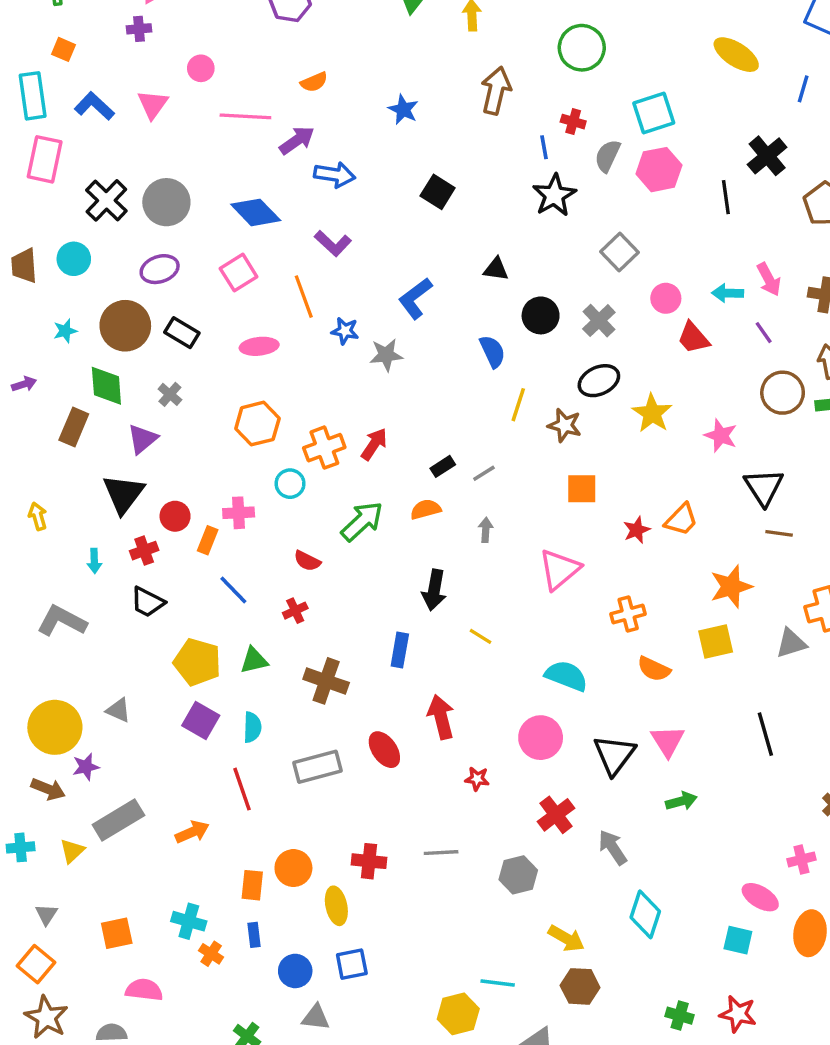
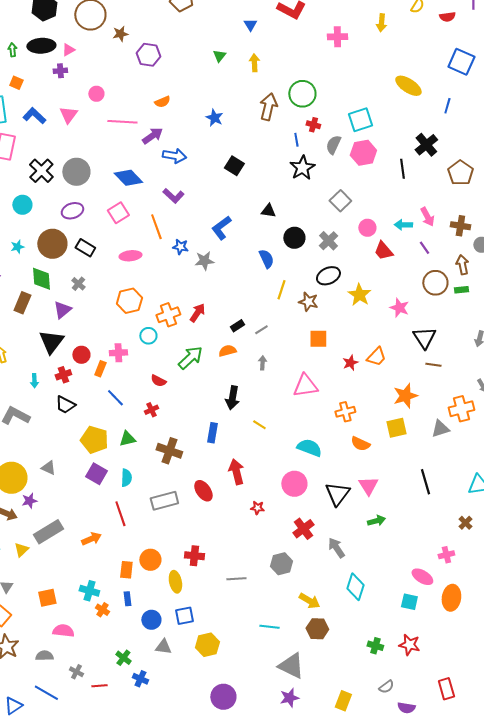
green circle: (582, 48) -> (302, 94), moved
pink triangle: (559, 569) -> (305, 386), turned 32
gray line: (441, 853) -> (236, 579), moved
yellow hexagon: (458, 1014) -> (207, 645), moved

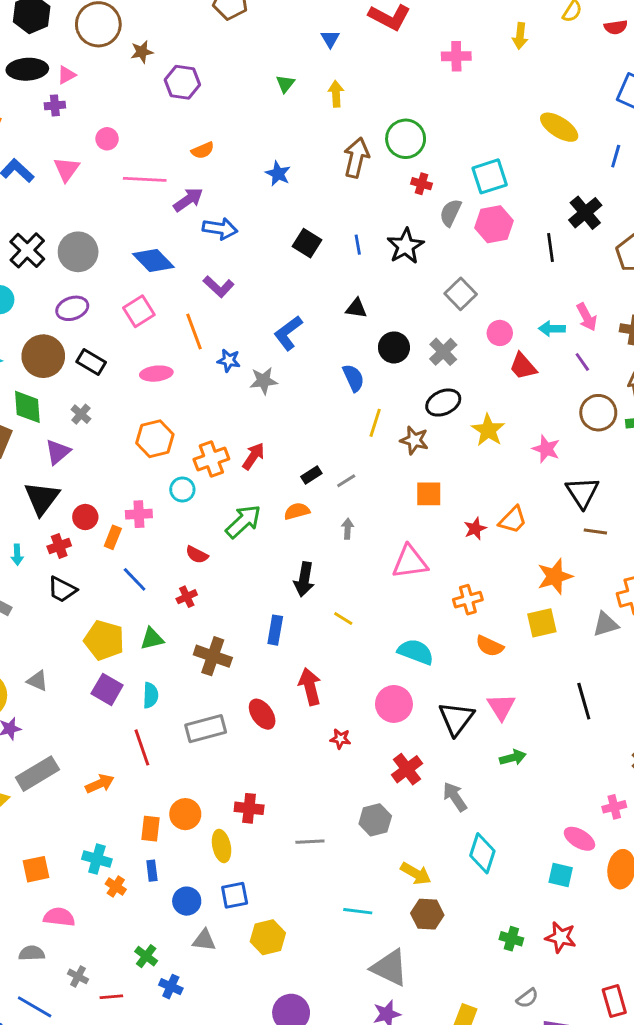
blue line: (296, 140) -> (358, 245), moved

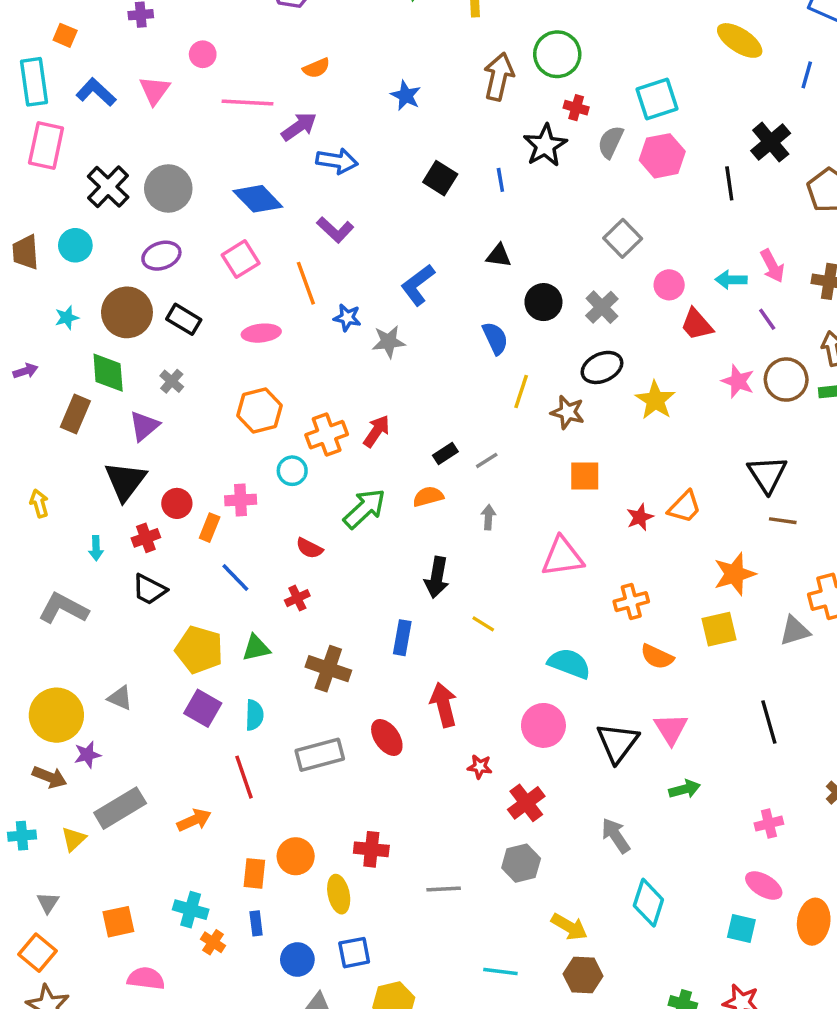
black star: (406, 246) -> (545, 145), moved
pink star: (546, 449) -> (738, 381), moved
red cross: (407, 769) -> (526, 803), moved
pink cross: (614, 807) -> (769, 824), moved

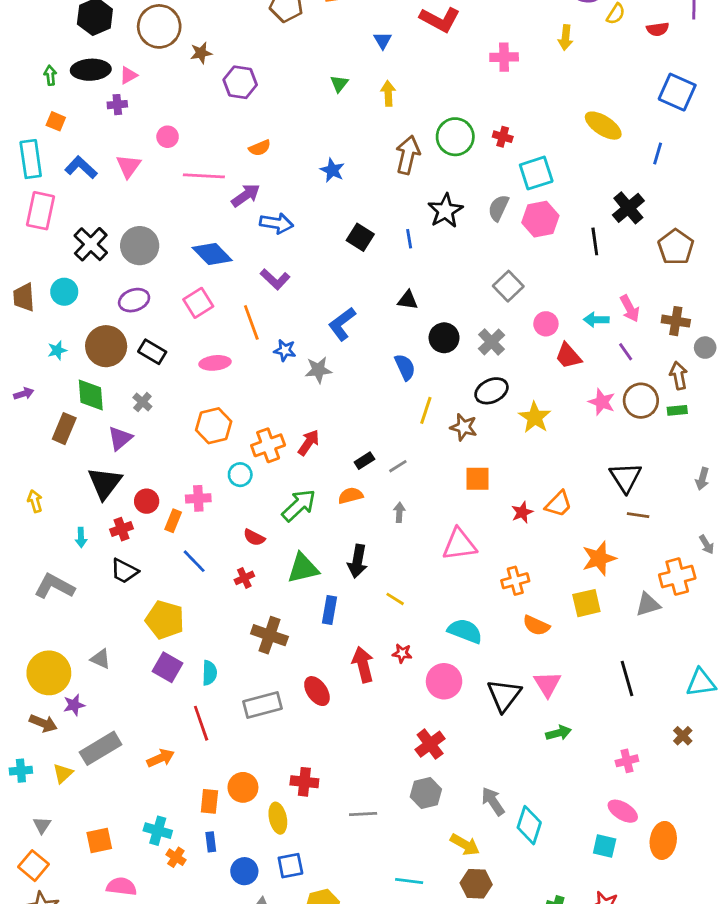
red cross: (576, 108) -> (503, 137), moved
green triangle: (256, 648) -> (303, 568), moved, size x1.4
red star: (480, 767) -> (402, 653), moved
gray arrow: (616, 836) -> (493, 801), moved

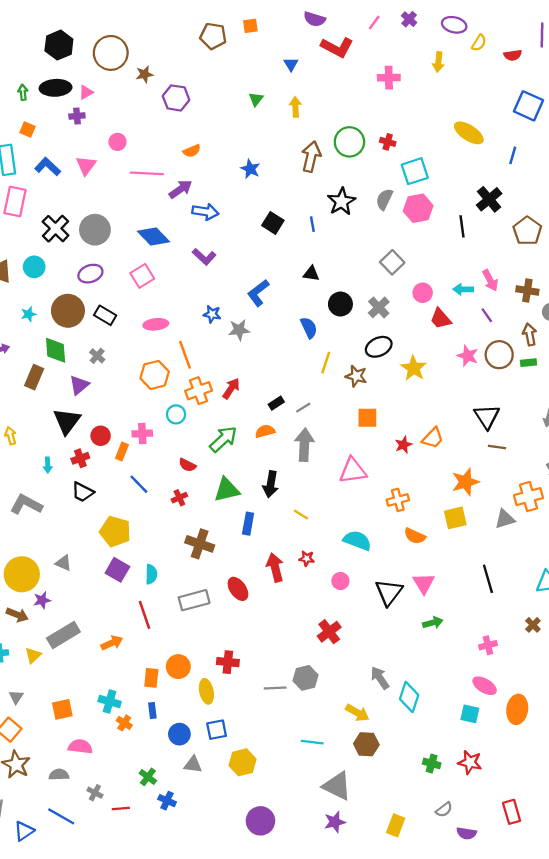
orange line: (251, 322) -> (185, 355), moved
gray arrow: (399, 512) -> (304, 445), size x2.0
pink circle: (444, 681) -> (340, 581), size x0.6
gray hexagon: (426, 793) -> (306, 678), moved

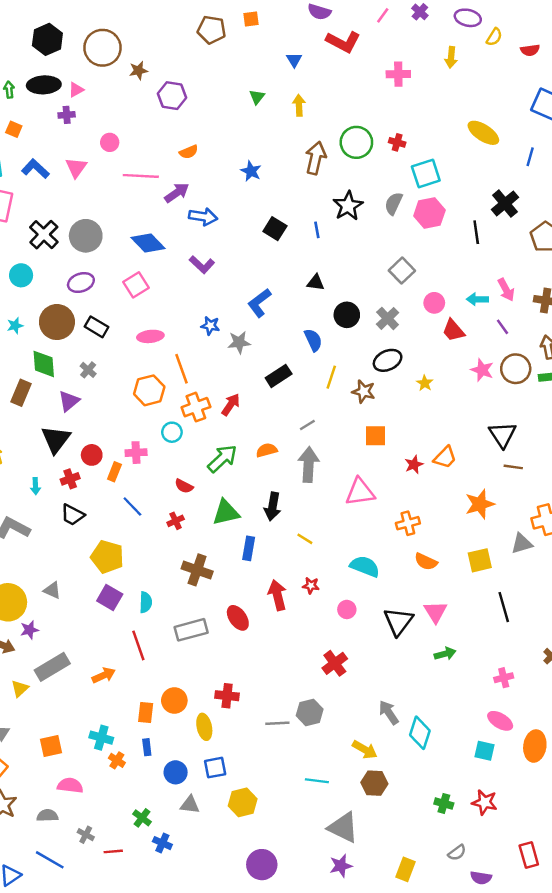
yellow star: (414, 368) -> (425, 383), size x0.6
black rectangle: (276, 403) -> (279, 376), moved, size x1.5
yellow square: (455, 518) -> (480, 560), moved

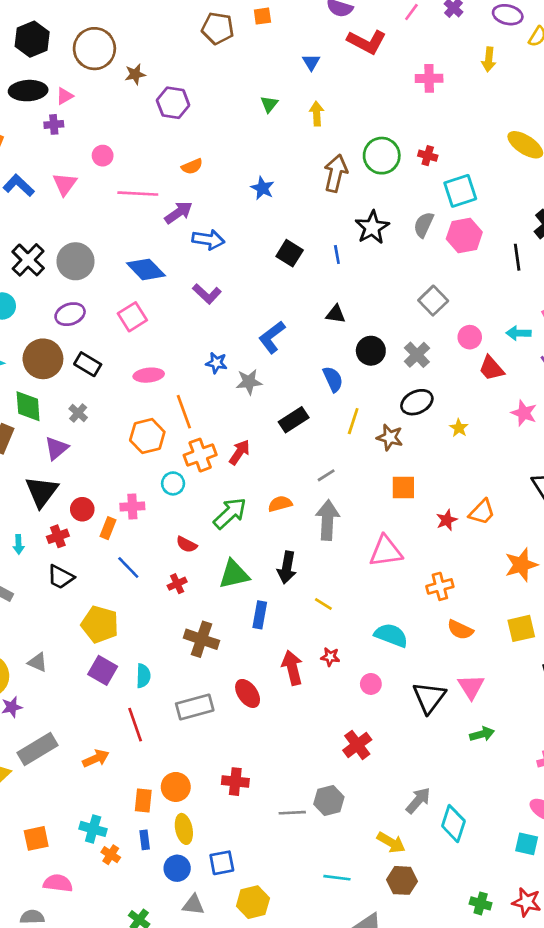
gray arrow: (389, 712) -> (418, 800), turned 75
yellow ellipse: (204, 727) -> (184, 829), moved

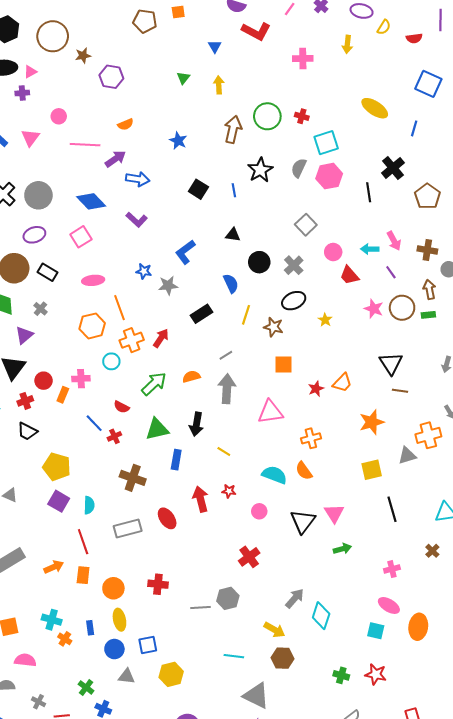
blue line: (128, 567) -> (94, 423), moved
orange semicircle: (460, 630) -> (304, 471), moved, turned 30
orange rectangle: (143, 800) -> (83, 575), moved

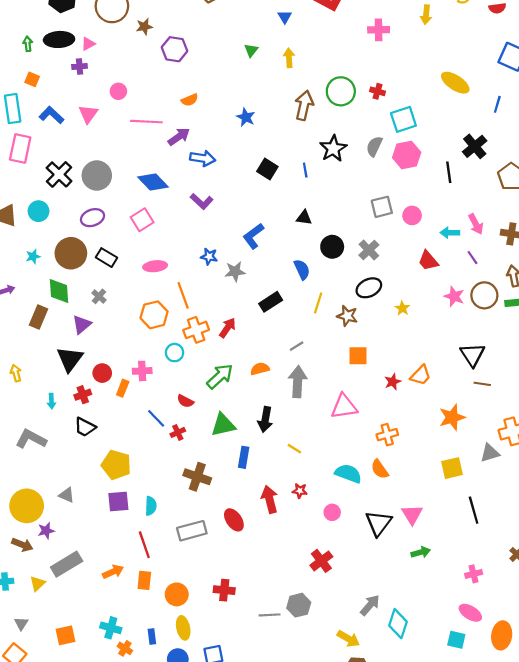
gray square: (306, 225) -> (382, 207), turned 30
pink circle: (333, 252) -> (412, 215), moved
purple square: (59, 501) -> (118, 502), turned -35

